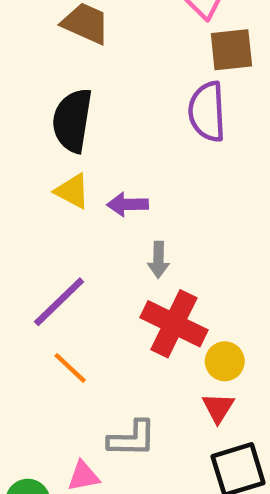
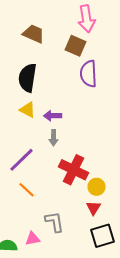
brown square: (231, 50) -> (76, 46), moved, turned 30
gray arrow: (158, 260) -> (54, 138), moved
gray L-shape: (132, 439) -> (54, 222), turned -100

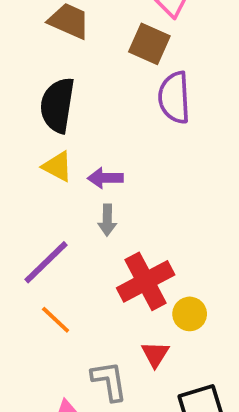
red cross: (74, 170) -> (146, 281), turned 36
red triangle: (94, 208) -> (155, 354), moved

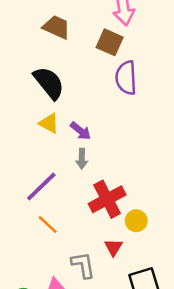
black semicircle: (57, 105) -> (49, 83), turned 132
purple arrow: (105, 178) -> (81, 131), turned -140

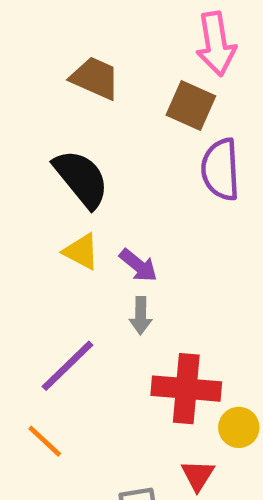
red cross: (107, 199) -> (186, 389), turned 33
orange line: (48, 225) -> (45, 441), moved

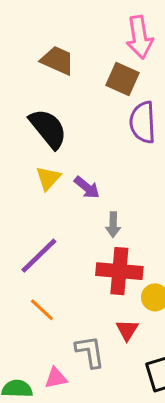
yellow triangle: (81, 252) -> (48, 178), turned 44
gray arrow: (141, 316) -> (113, 225), moved
orange line: (45, 441) -> (42, 310), moved

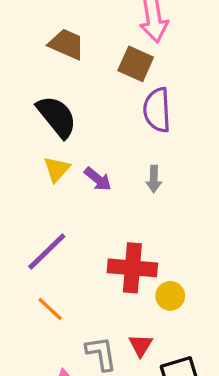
gray arrow: (113, 225) -> (154, 179), moved
red triangle: (127, 330) -> (141, 345), moved

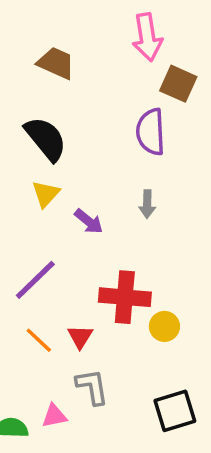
brown square: (136, 64) -> (178, 84), moved
purple arrow: (98, 179) -> (89, 221), moved
red triangle: (141, 345) -> (80, 337), moved

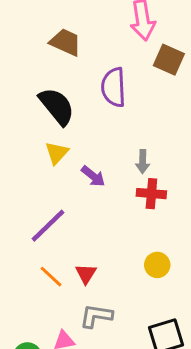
purple semicircle: (151, 132) -> (114, 87), moved
red cross: (125, 297) -> (151, 194), moved, size x0.7
gray L-shape: (92, 387) -> (96, 316), turned -72

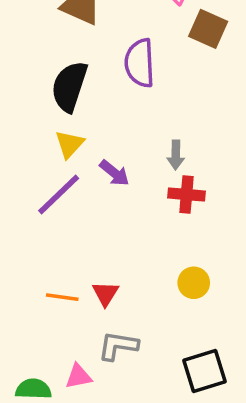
black semicircle: (57, 106) -> (69, 86), turned -123
purple line: (48, 226) -> (59, 195), moved
orange line: (51, 277) -> (62, 297), turned -35

